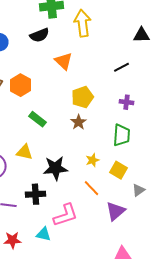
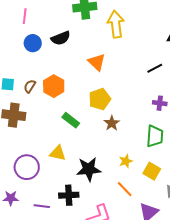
black semicircle: (40, 35) -> (61, 38), moved
yellow pentagon: (82, 97) -> (100, 99), moved

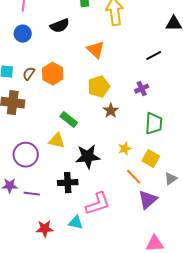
blue circle: (33, 43) -> (23, 34), moved
purple cross: (160, 103) -> (142, 89), moved, turned -32
green rectangle: (71, 120) -> (69, 120), moved
orange line: (125, 189) -> (134, 177), moved
purple line: (42, 206) -> (32, 194), moved

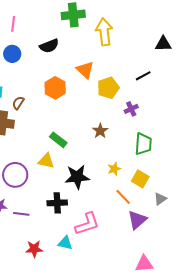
brown semicircle: (29, 74) -> (18, 103), moved
orange hexagon: (53, 74) -> (55, 88), moved
yellow pentagon: (99, 87) -> (108, 88), moved

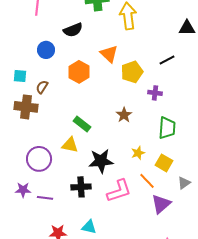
blue circle: (12, 54) -> (46, 50), moved
purple cross: (131, 109) -> (155, 93), turned 32
pink L-shape: (87, 224) -> (119, 191), moved

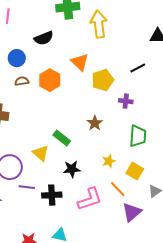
brown semicircle: (42, 87) -> (22, 81), moved, turned 48
green rectangle: (82, 124) -> (62, 138), moved
yellow triangle: (70, 145) -> (41, 153), turned 30
black star: (101, 161) -> (72, 169), size x0.7
purple line: (45, 198) -> (27, 187), moved

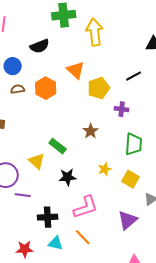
orange line: (118, 189) -> (83, 237), moved
black cross: (52, 195) -> (48, 217), moved

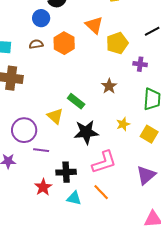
blue circle: (13, 66) -> (41, 18), moved
black star: (68, 177) -> (86, 132), size x1.4
red star: (25, 249) -> (43, 187), moved, turned -30

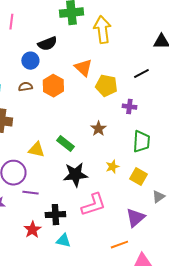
yellow pentagon: (117, 43) -> (106, 86), turned 30
yellow triangle: (55, 116) -> (36, 150), moved, turned -30
orange line: (101, 192) -> (119, 245), moved, turned -66

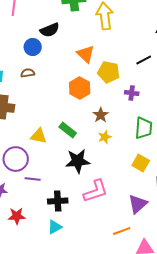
orange hexagon: (53, 86) -> (80, 88), moved
yellow star: (112, 167) -> (105, 137), moved
red star: (32, 230) -> (17, 216), moved, turned 30
cyan triangle: (63, 241) -> (55, 227), moved, turned -42

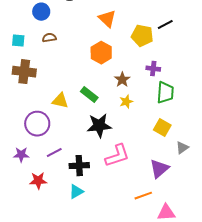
blue circle: (33, 47) -> (41, 12), moved
yellow pentagon: (109, 72) -> (142, 36), moved
purple cross: (132, 93) -> (153, 69), moved
purple line: (33, 179) -> (54, 153), moved, turned -35

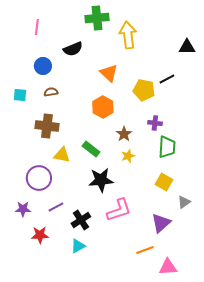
brown cross: (24, 72) -> (47, 126), moved
black cross: (79, 166) -> (81, 220), turned -30

